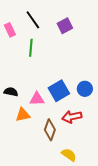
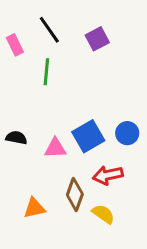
orange triangle: (23, 115) -> (34, 208), moved
yellow semicircle: (69, 155) -> (103, 214), moved

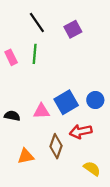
pink rectangle: (15, 45) -> (11, 57), moved
black semicircle: (16, 138) -> (12, 116), moved
yellow semicircle: (103, 214) -> (92, 169), moved

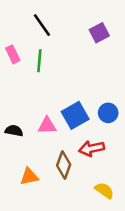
purple square: (73, 29) -> (99, 33), moved
pink rectangle: (11, 57) -> (13, 54), moved

